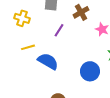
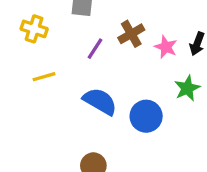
brown cross: (81, 12) -> (131, 34), moved
blue semicircle: (48, 61) -> (100, 101), moved

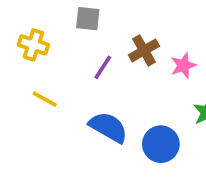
pink star: (166, 47) -> (183, 65), turned 30
yellow line: (44, 77) -> (45, 99), turned 45

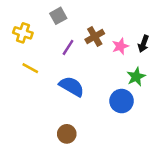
gray square: (88, 19) -> (58, 16), turned -35
blue circle: (161, 144) -> (122, 101), moved

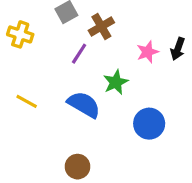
brown cross: (95, 37) -> (101, 27), moved
yellow line: (30, 68) -> (27, 101), moved
green star: (136, 77) -> (116, 82), moved

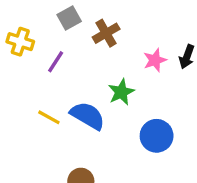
purple line: (79, 54) -> (56, 62), moved
yellow line: (27, 101) -> (49, 117), moved

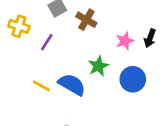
brown cross: (106, 33) -> (86, 20), turned -30
blue circle: (157, 136) -> (133, 79), moved

